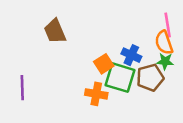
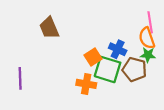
brown pentagon: (150, 78) -> (134, 69), turned 30

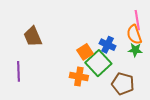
brown trapezoid: (49, 28) -> (33, 37), moved
green square: (108, 69) -> (98, 63), turned 30
brown pentagon: (134, 69) -> (123, 84), moved

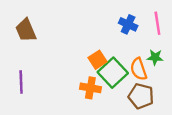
orange semicircle: (134, 34) -> (139, 69), moved
brown trapezoid: (33, 37) -> (26, 30), moved
blue cross: (108, 45) -> (128, 24), moved

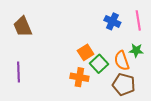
green square: (113, 73) -> (99, 64), size x0.7

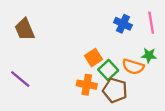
orange semicircle: (122, 61) -> (133, 67), turned -54
purple line: (18, 72) -> (20, 79), turned -48
brown pentagon: (124, 84) -> (115, 90), moved

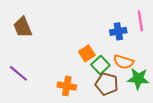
blue cross: (123, 24) -> (118, 31), moved, turned -35
green star: (149, 55) -> (138, 79), moved, size x1.5
orange cross: (87, 85) -> (67, 86), moved

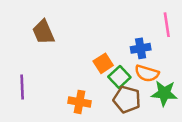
brown trapezoid: (23, 27) -> (43, 32), moved
blue cross: (118, 31) -> (141, 48), moved
purple line: (18, 73) -> (22, 87), turned 48

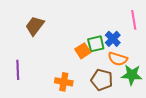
brown trapezoid: (43, 32) -> (35, 26), turned 60
blue cross: (141, 48) -> (113, 39), turned -35
green square: (119, 77) -> (96, 44), moved, turned 30

